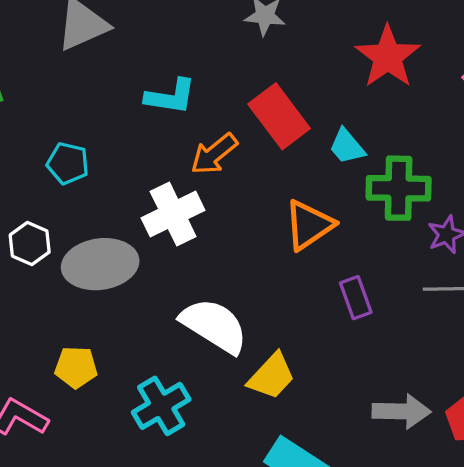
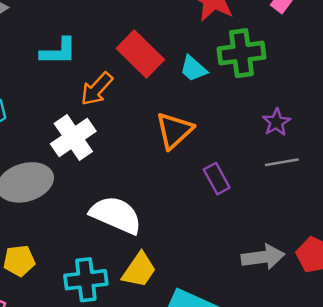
green cross: (399, 188) -> (241, 53), moved
yellow trapezoid: (272, 376) -> (139, 270), moved
cyan cross: (161, 406) -> (86, 280), turned 33

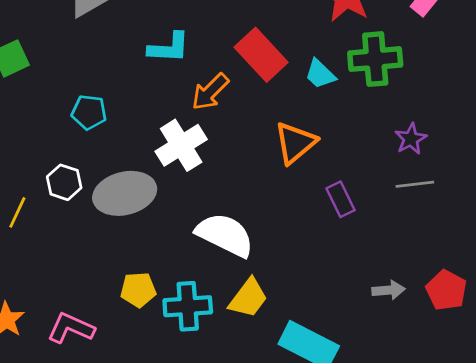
gray arrow: (263, 257) -> (389, 290), size x0.7
yellow pentagon: (19, 261) -> (138, 290), moved

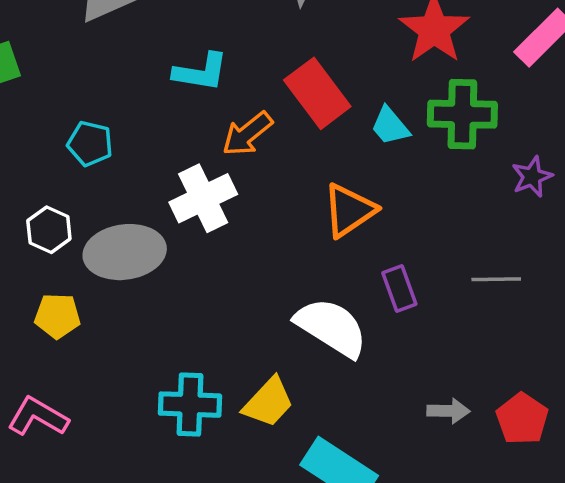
purple star: (411, 139) -> (532, 177), moved
white semicircle: (225, 235) -> (331, 327), moved
yellow pentagon: (138, 290) -> (57, 316), moved

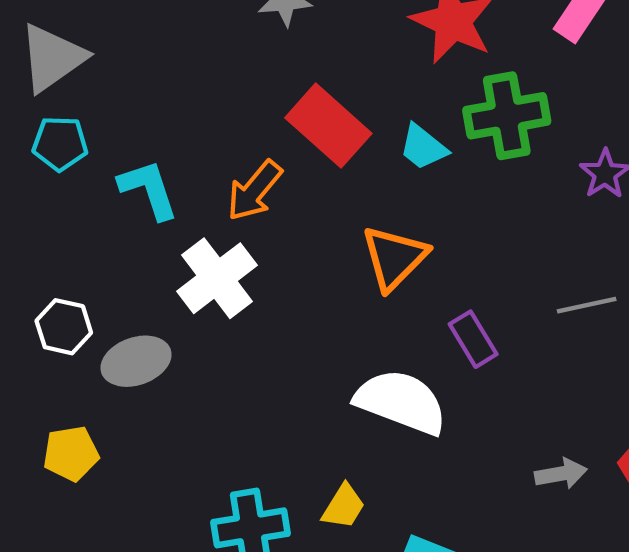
cyan L-shape: (201, 72) -> (148, 189), moved, turned -106
cyan pentagon: (90, 144) -> (60, 143), moved
white hexagon: (49, 230) -> (64, 327), moved
gray ellipse: (125, 252) -> (136, 361), size x0.7
yellow trapezoid: (268, 402) -> (344, 506), size x0.7

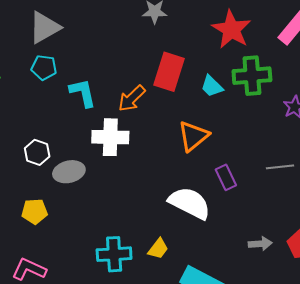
red rectangle: (328, 126) -> (169, 72), turned 60
white cross: (217, 278) -> (110, 137), turned 33

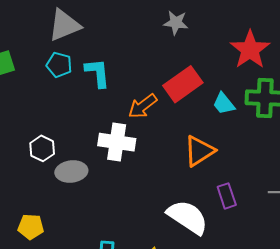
red rectangle: (169, 72) -> (183, 84), turned 30
cyan L-shape: (83, 93) -> (98, 73), moved
yellow pentagon: (35, 211) -> (31, 227), moved

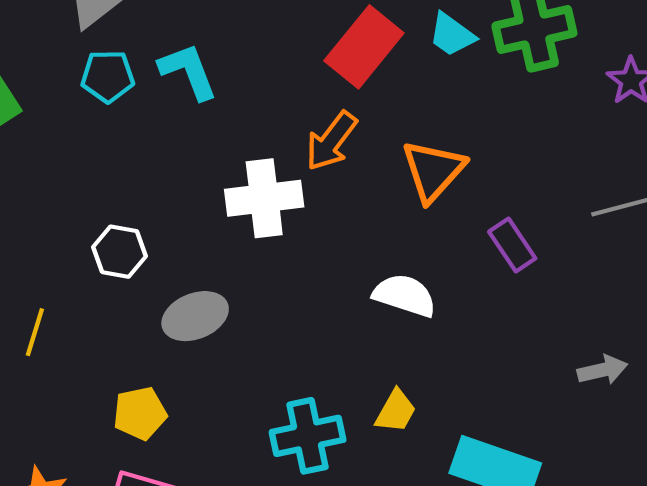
cyan trapezoid: (224, 104) -> (452, 35), moved
orange arrow: (143, 106) -> (331, 141), moved
gray ellipse: (71, 171) -> (195, 316), moved
white semicircle: (188, 217) -> (405, 295), moved, size x0.7

